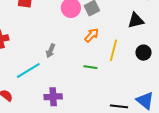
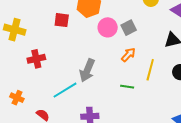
gray arrow: (51, 51) -> (87, 70), size x1.6

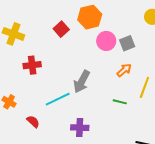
red square: (62, 20) -> (61, 29), turned 35

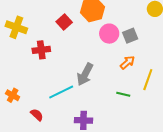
red cross: (32, 65) -> (41, 50), moved

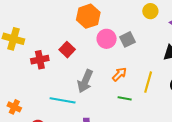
red square: (64, 22) -> (67, 50), moved
orange arrow: (127, 62) -> (119, 74), moved
cyan line: (61, 92) -> (63, 100), turned 40

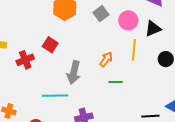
pink circle: (107, 39) -> (128, 20), moved
gray square: (127, 39) -> (101, 14), moved
yellow line: (148, 82) -> (134, 50), moved

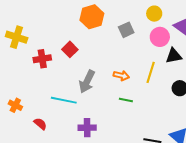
pink circle: (128, 20) -> (160, 37), moved
orange arrow: (106, 59) -> (121, 76), turned 56

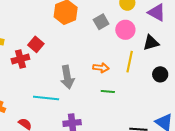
pink circle: (160, 37) -> (125, 30), moved
red square: (70, 49) -> (36, 44), moved
gray arrow: (87, 82) -> (67, 77), turned -30

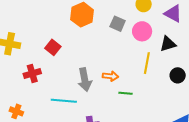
gray square: (101, 22) -> (118, 24), turned -35
red cross: (20, 59) -> (32, 74), moved
orange arrow: (101, 68) -> (111, 76), moved

